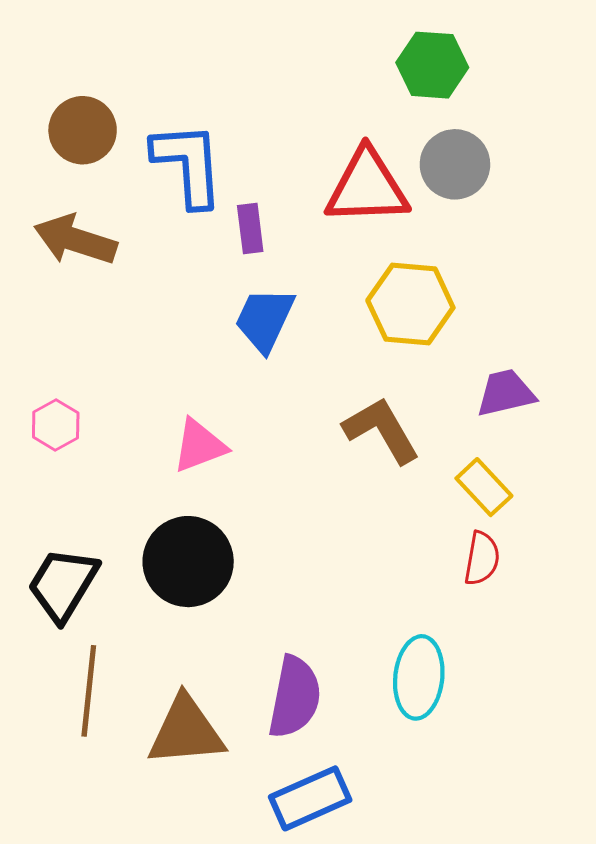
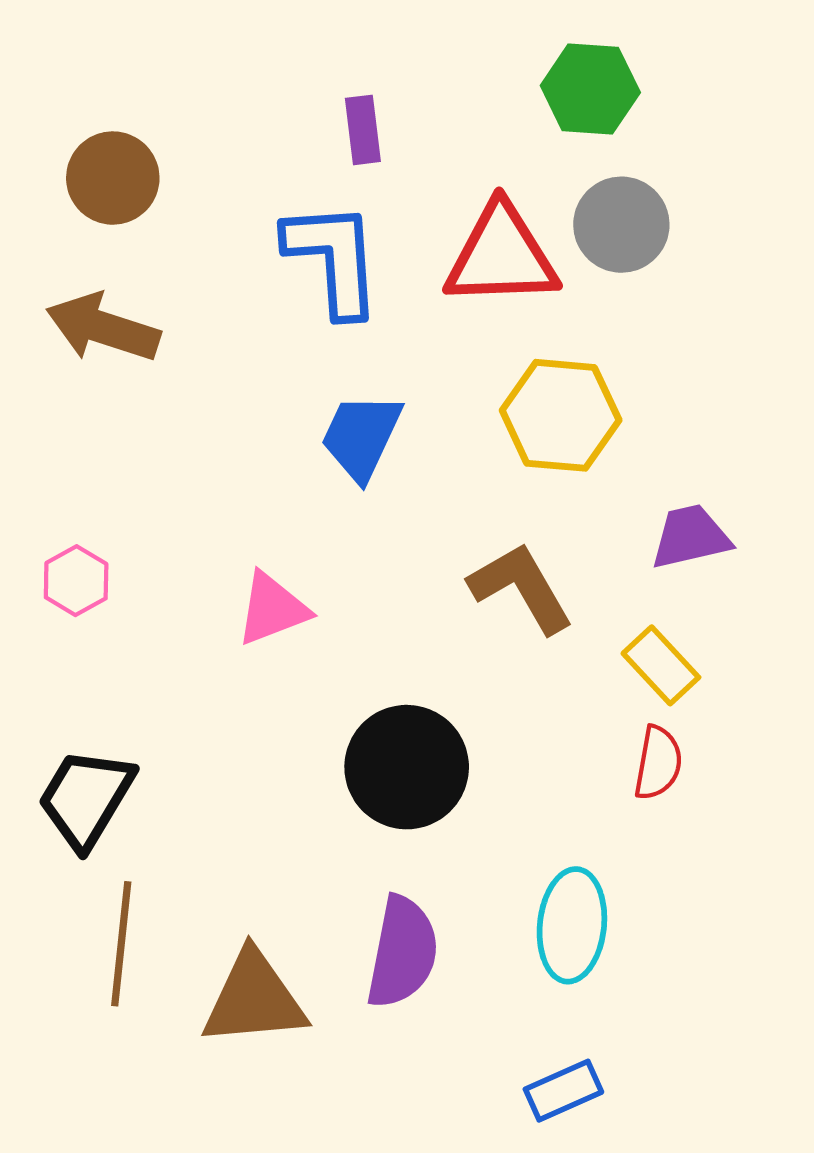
blue L-shape: (188, 164) -> (333, 259), moved
purple rectangle: (250, 228) -> (363, 130), moved
black circle: (188, 562) -> (407, 767), moved
blue rectangle: (310, 798) -> (563, 1091), moved, size x0.7

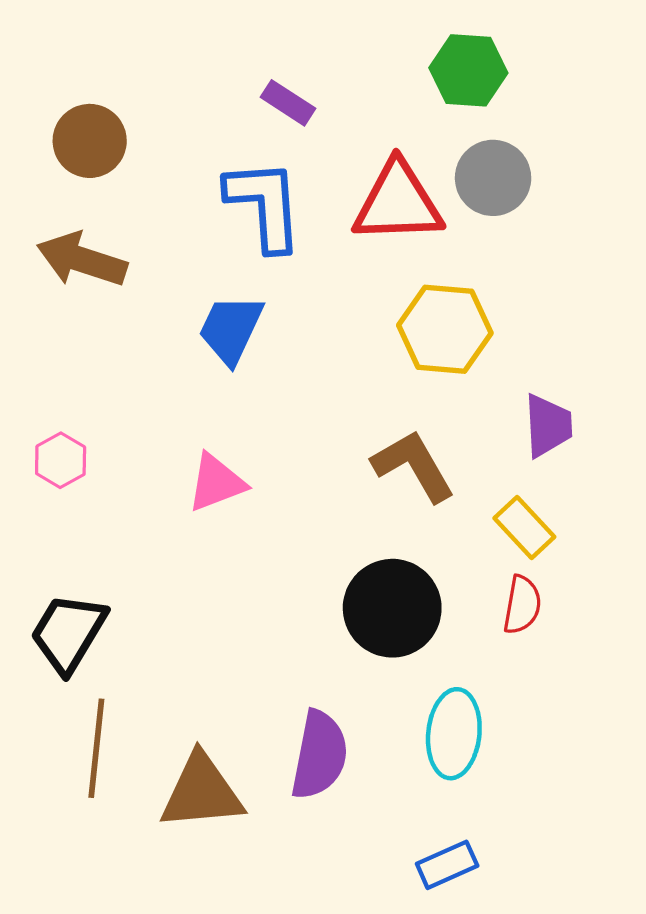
purple rectangle: (363, 130) -> (288, 103), turned -50
blue trapezoid: (361, 437) -> (231, 329), moved
purple trapezoid: (691, 537) -> (548, 426), turned 100
black circle: (407, 767) -> (392, 608), moved

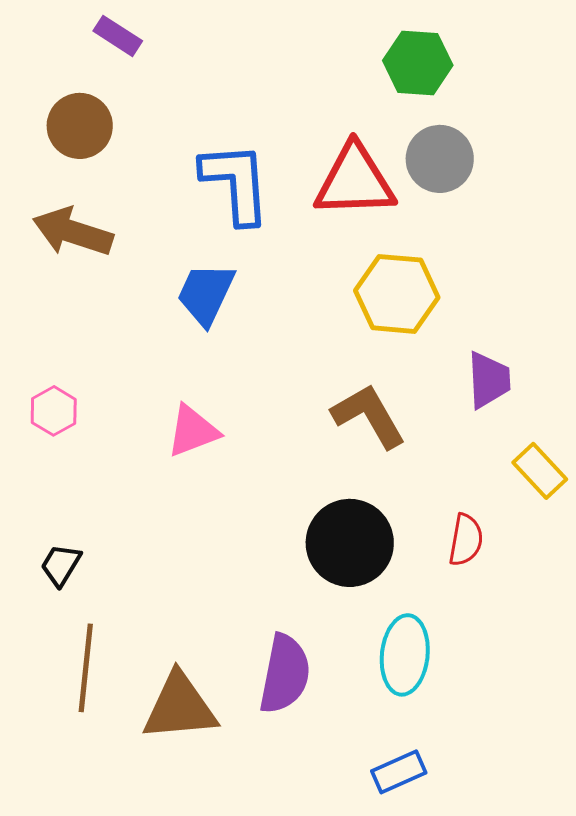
purple rectangle: (288, 103) -> (118, 36), moved
yellow rectangle: (524, 528) -> (540, 471), moved
black trapezoid: (68, 633) -> (61, 565), size x0.6

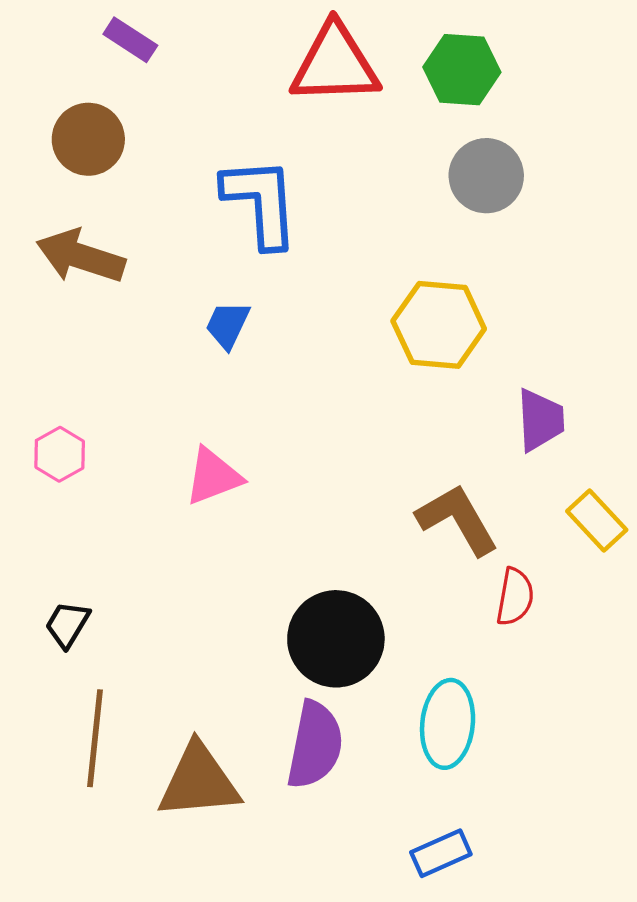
red triangle: (355, 181) -> (335, 64), moved
blue trapezoid: (206, 294) -> (228, 325), size x0.7
brown L-shape: (369, 416) -> (457, 519), moved
black circle: (350, 543) -> (336, 639), moved

